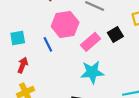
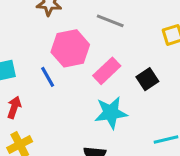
black square: (115, 35) -> (147, 79), moved

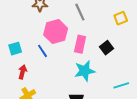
gray line: (110, 21) -> (80, 12), turned 48
pink rectangle: (107, 71) -> (80, 44), turned -30

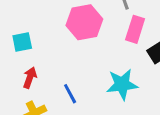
pink rectangle: (80, 44) -> (135, 29), moved
blue line: (43, 51) -> (70, 94), moved

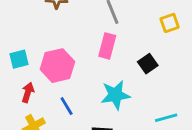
pink hexagon: (84, 22) -> (57, 66), moved
pink rectangle: (135, 29) -> (107, 46), moved

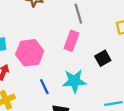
blue line: (67, 106) -> (44, 87), moved

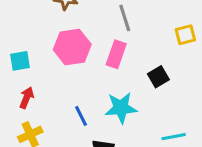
pink hexagon: (30, 53) -> (72, 47), moved

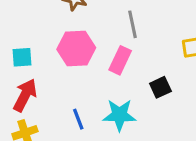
red arrow: (27, 98) -> (25, 95), size x1.5

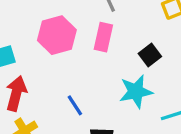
cyan star: (119, 115) -> (136, 92), moved

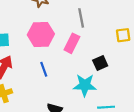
blue line: (75, 105) -> (44, 69), moved

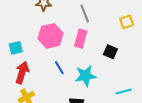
black square: (100, 63) -> (110, 52), turned -32
cyan star: (85, 85) -> (86, 76), moved

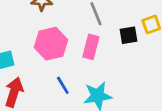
black square: (110, 52) -> (129, 35), moved, turned -32

